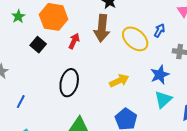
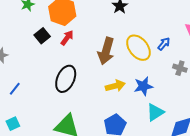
brown arrow: (102, 28) -> (106, 51), moved
red arrow: (74, 41) -> (67, 38), moved
blue star: (160, 75) -> (143, 86), moved

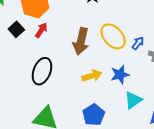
blue arrow: (164, 44) -> (138, 43), moved

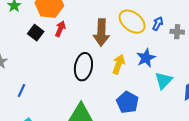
black ellipse: (42, 71) -> (83, 67), moved
yellow arrow: (92, 76) -> (119, 64), turned -42

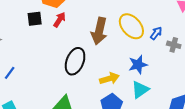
black square: (36, 33) -> (35, 19), turned 35
yellow arrow: (119, 64) -> (109, 78), moved, turned 42
cyan triangle: (164, 80) -> (140, 90), moved

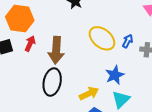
brown arrow: (99, 31) -> (56, 50), moved

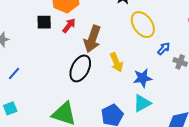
yellow ellipse: (102, 38) -> (143, 25), moved
yellow arrow: (89, 93) -> (116, 62), moved, turned 78

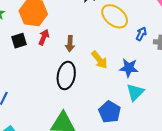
brown arrow: (92, 39) -> (70, 44), size x0.6
blue star: (143, 78) -> (129, 68), turned 30

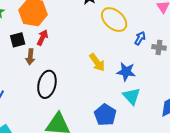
brown arrow: (70, 44) -> (30, 57), moved
black ellipse: (66, 76) -> (47, 84), moved
cyan triangle: (135, 92) -> (132, 96), turned -30

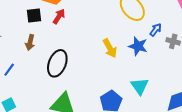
brown arrow: (30, 57) -> (30, 42), moved
blue star: (126, 72) -> (138, 46), moved

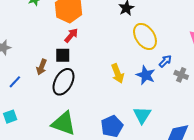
black square: (34, 16) -> (63, 55), moved
brown arrow: (30, 42) -> (42, 67), moved

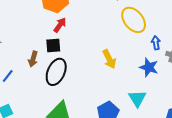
blue arrow: (165, 61) -> (156, 43), turned -48
blue star: (146, 75) -> (149, 67), moved

